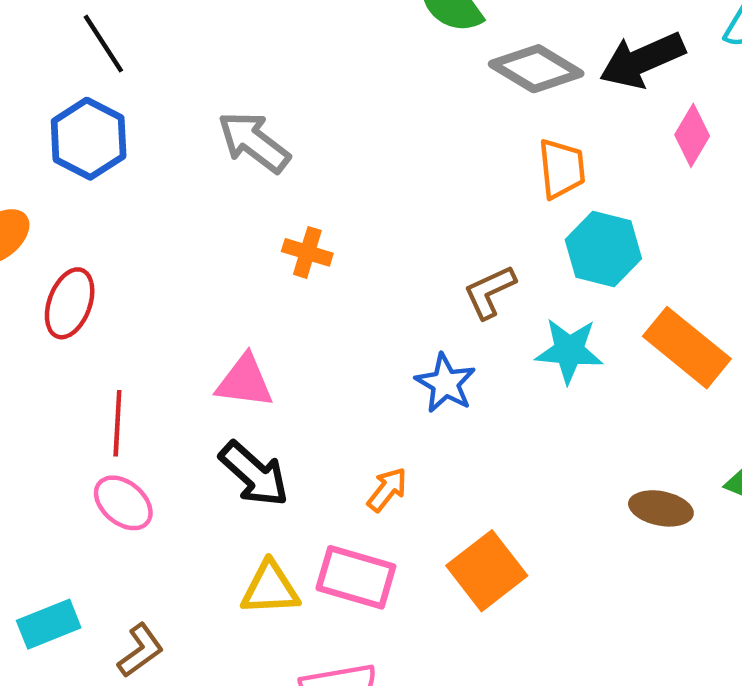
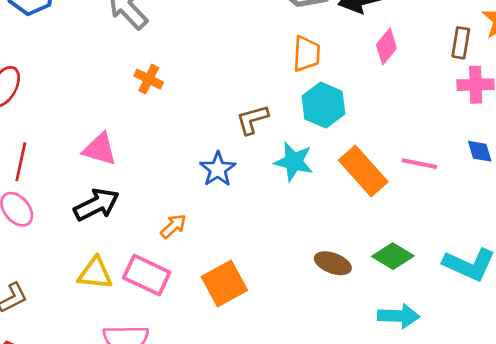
black arrow: (254, 474) -> (96, 205), turned -78

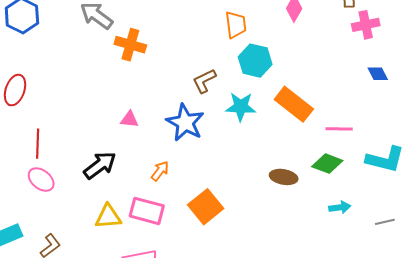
orange cross: (149, 79) -> (130, 45), moved, size x1.4
pink triangle: (100, 149) -> (129, 119), moved, size x0.7
pink line: (419, 164) -> (339, 129), moved
blue star: (218, 169) -> (185, 123), size x1.4
cyan arrow: (399, 316) -> (340, 207), size x0.7

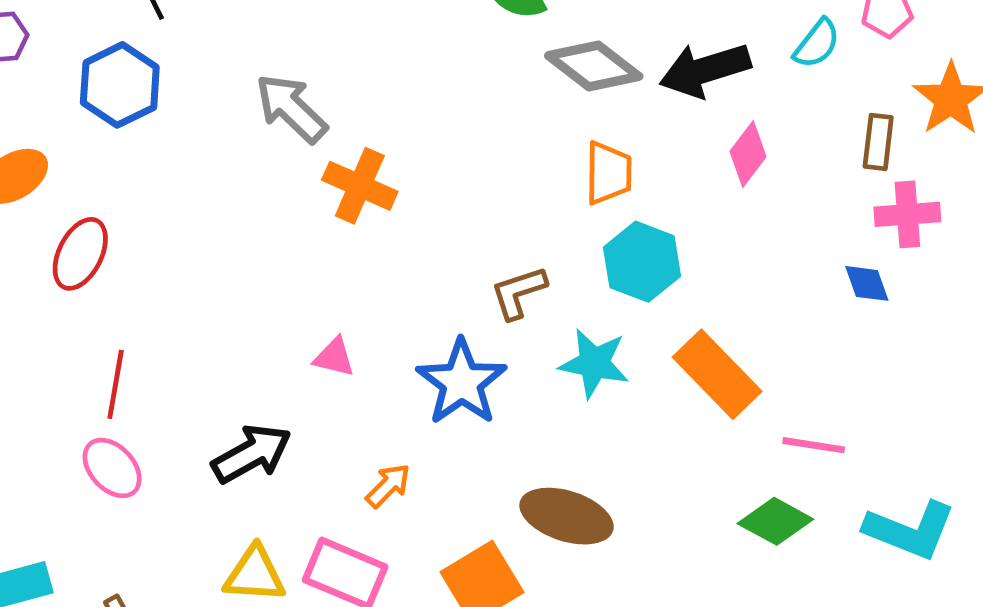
blue diamond: (378, 74) -> (867, 283), moved
brown ellipse: (284, 177) -> (566, 516), moved, size x1.4

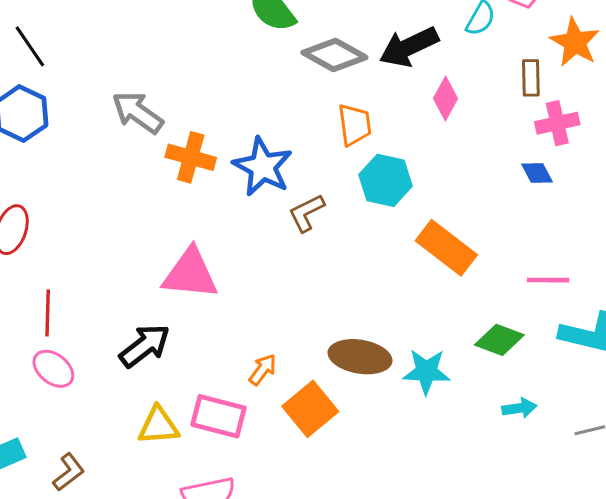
pink triangle: (334, 357) -> (190, 274), size x2.0
cyan star: (594, 363) -> (426, 372), moved
blue star: (462, 382) -> (263, 167), moved
pink line: (814, 445) -> (548, 280), moved
orange arrow: (388, 486) -> (263, 370), moved

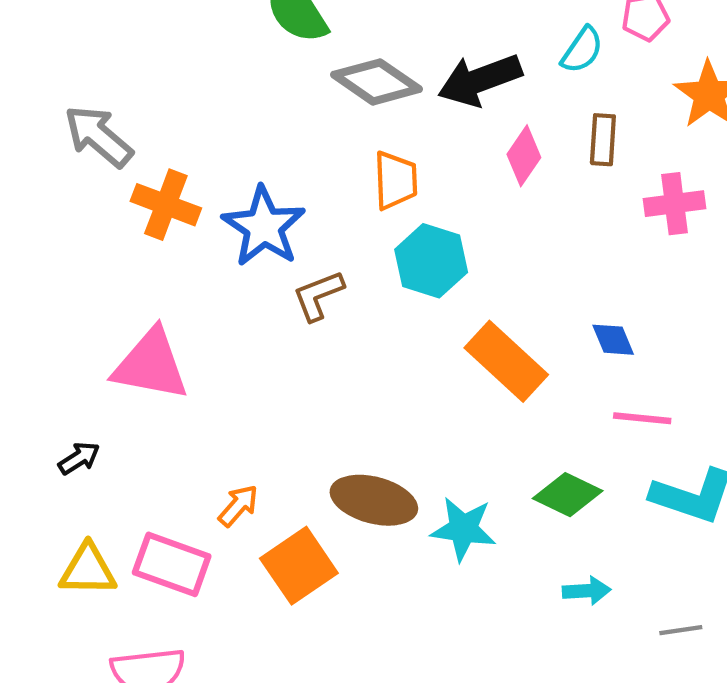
brown rectangle: (531, 78) -> (603, 140), moved
blue diamond: (537, 173) -> (613, 340), moved
black arrow: (145, 346) -> (79, 458), size x0.6

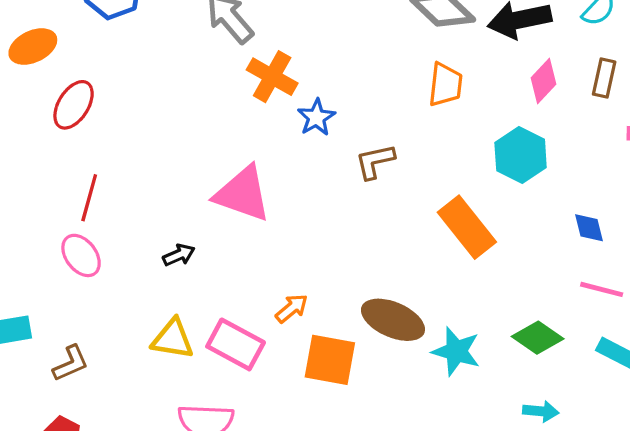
blue star: (264, 227) -> (316, 117), moved, size x0.6
cyan hexagon: (431, 261) -> (521, 155), moved
orange rectangle: (506, 361) -> (467, 227), moved
orange square: (299, 566) -> (330, 360), turned 36

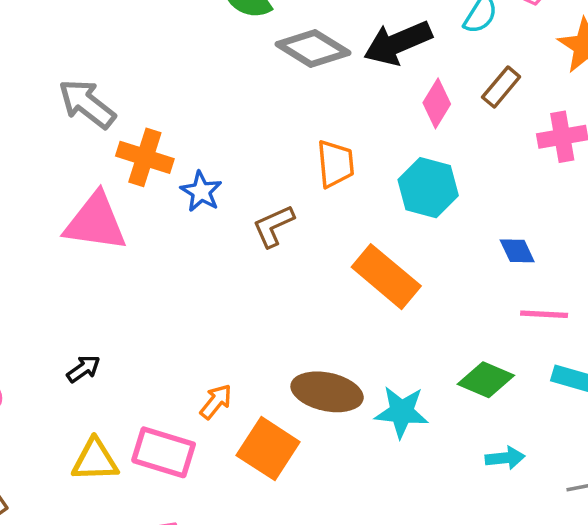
brown rectangle: (604, 78) -> (501, 87), turned 39
orange trapezoid: (445, 85) -> (335, 164), moved
pink triangle: (243, 194) -> (95, 222), moved
orange square: (330, 360) -> (268, 449), turned 34

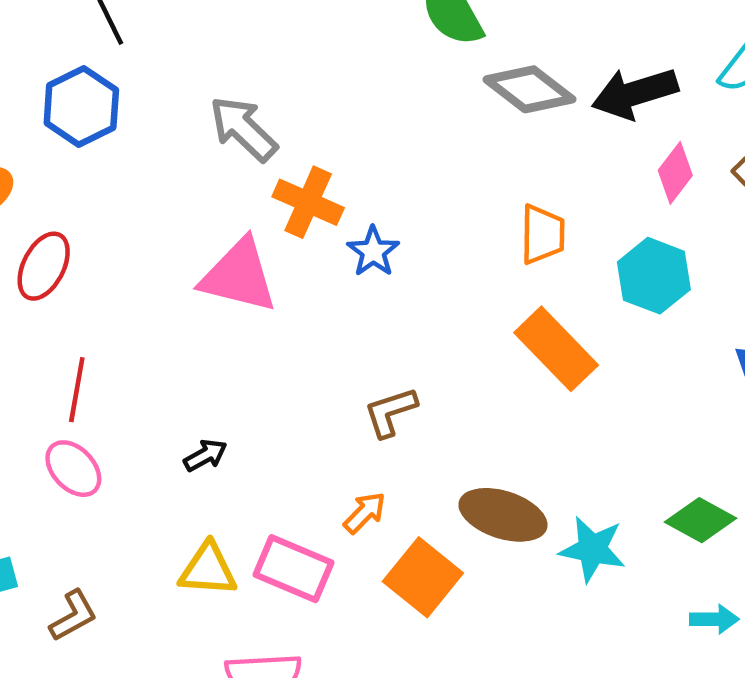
brown L-shape: (273, 226) -> (390, 412), moved
orange rectangle: (386, 277) -> (556, 349), moved

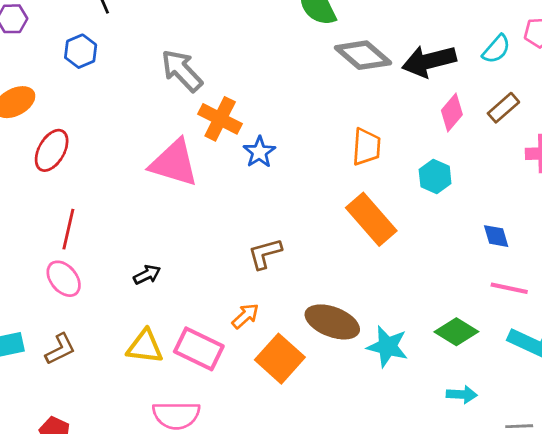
blue hexagon: (81, 106) -> (81, 51), size x0.7
cyan hexagon: (654, 276) -> (435, 177), size x0.7
brown L-shape: (73, 616) -> (60, 349), moved

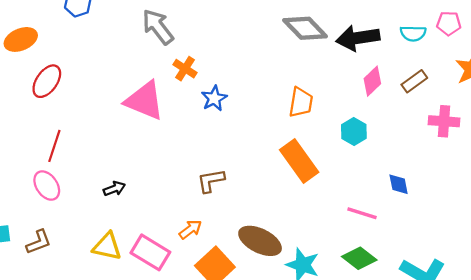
cyan semicircle: (496, 49) -> (413, 33), turned 45
orange cross: (220, 119) -> (185, 69), size x0.7
pink line: (509, 288) -> (362, 213), moved

